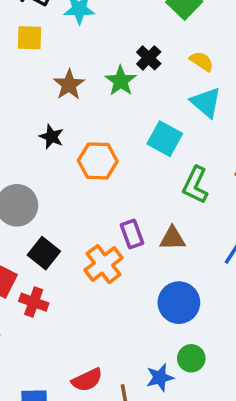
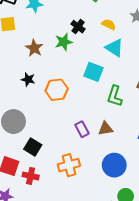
green star: (121, 81) -> (64, 42), turned 30
orange cross: (103, 264) -> (69, 165), moved, turned 30

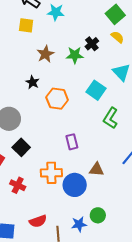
yellow semicircle: (109, 24) -> (117, 37), moved
brown triangle: (106, 129) -> (97, 169), moved
blue circle: (114, 165) -> (75, 185), moved
red cross: (31, 176) -> (18, 185), moved

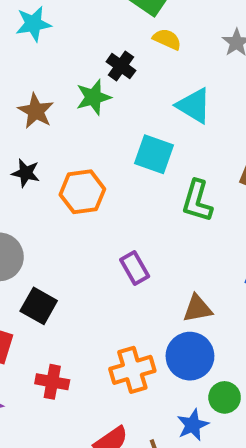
orange cross: (51, 173) -> (132, 370), moved
blue circle: (75, 185) -> (190, 356), moved

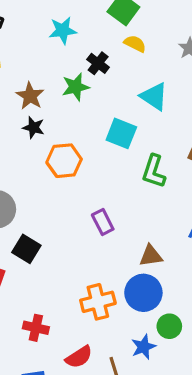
cyan star: (33, 24) -> (63, 30), moved
black star: (26, 173) -> (33, 128), moved
red cross: (52, 382) -> (36, 328), moved

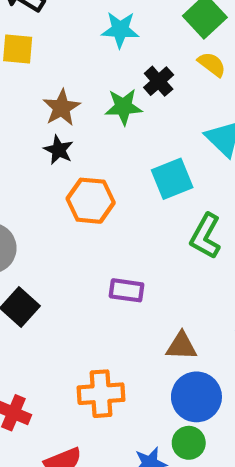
cyan square: (121, 133) -> (172, 179), turned 36
purple rectangle: (103, 222) -> (126, 290), turned -65
blue circle: (143, 293) -> (196, 397), moved

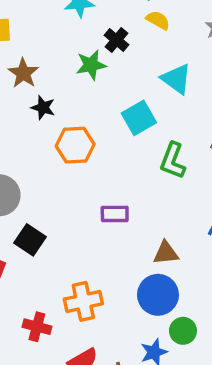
brown star: (62, 108) -> (23, 73), moved
orange cross: (101, 394) -> (83, 301), moved
blue circle: (196, 397) -> (158, 295), moved

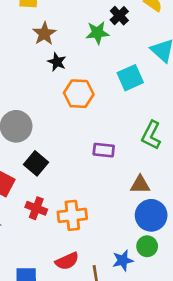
green L-shape: (173, 161) -> (151, 135), moved
blue circle: (158, 295) -> (151, 215), moved
red cross: (37, 327) -> (36, 208), moved

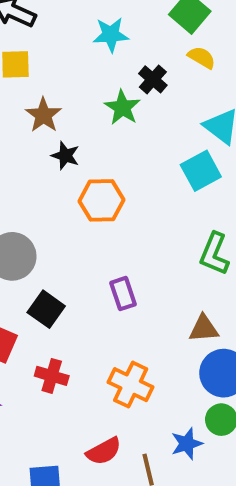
green star: (97, 33) -> (122, 108), turned -30
cyan square: (130, 78) -> (201, 171), moved
purple rectangle: (104, 150) -> (123, 294), moved, turned 70
orange cross: (72, 215) -> (131, 385), moved, turned 36

